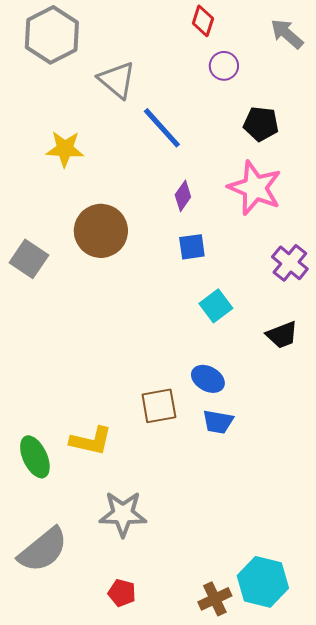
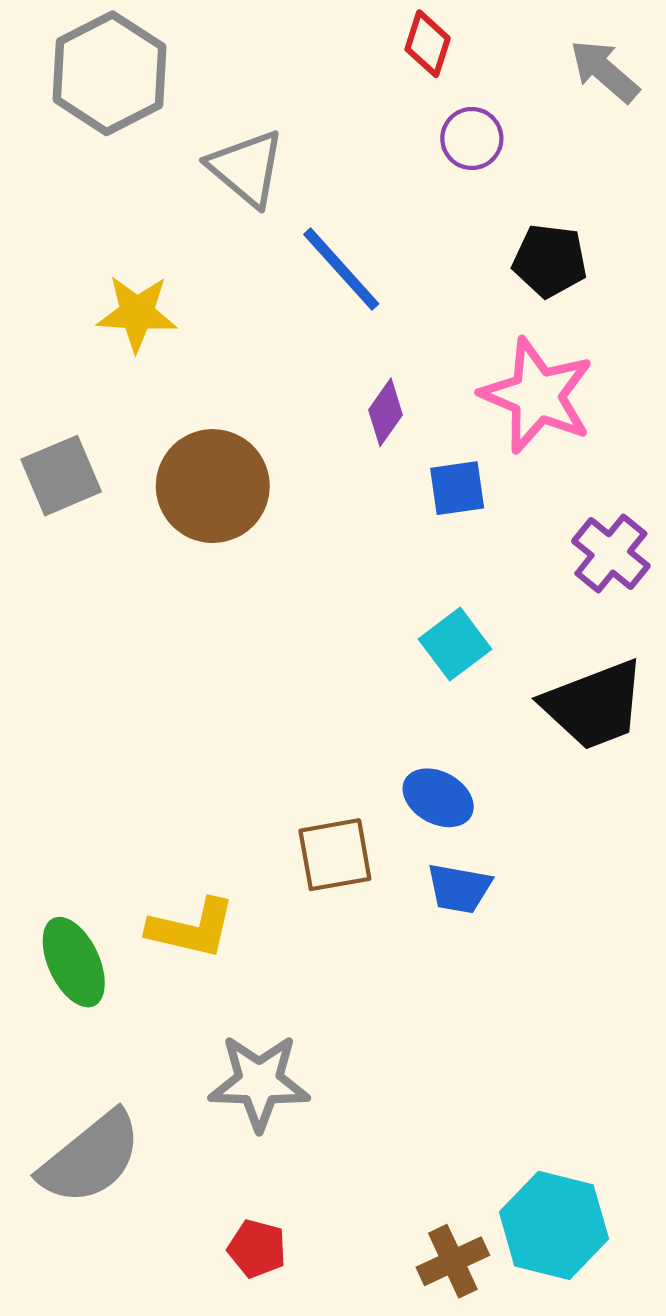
blue square: (192, 247) -> (457, 488), moved
gray square: (29, 259) -> (61, 476), moved, turned 33
black trapezoid: (282, 335) -> (594, 705), size x1.6

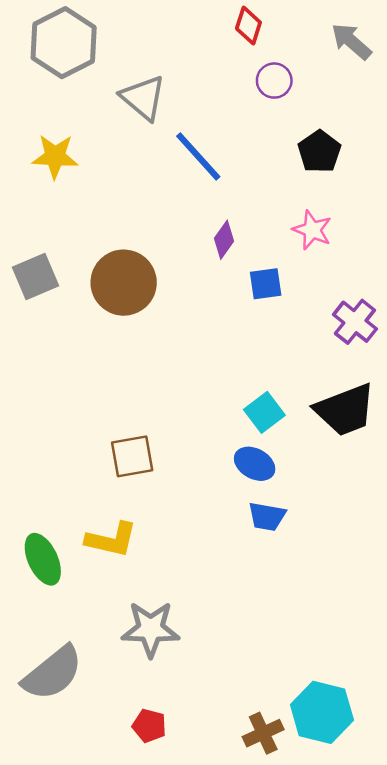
black pentagon: (550, 261) -> (319, 152), turned 30
yellow star: (137, 313) -> (55, 156), moved
pink star: (537, 395) -> (312, 230), size x0.6
cyan square: (455, 644) -> (264, 412), moved
brown square: (335, 855) -> (132, 456), moved

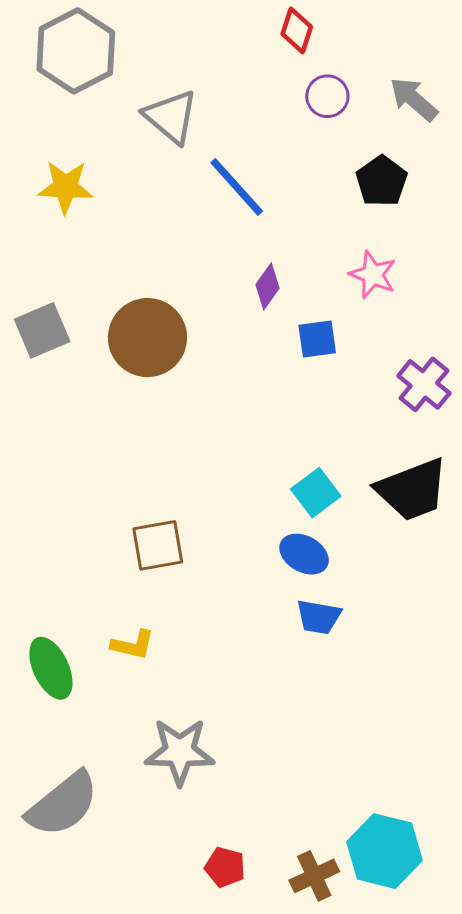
gray arrow: (351, 41) -> (414, 99), moved
yellow L-shape: (111, 540) -> (133, 645), size x0.7
red pentagon: (149, 726) -> (225, 867), moved

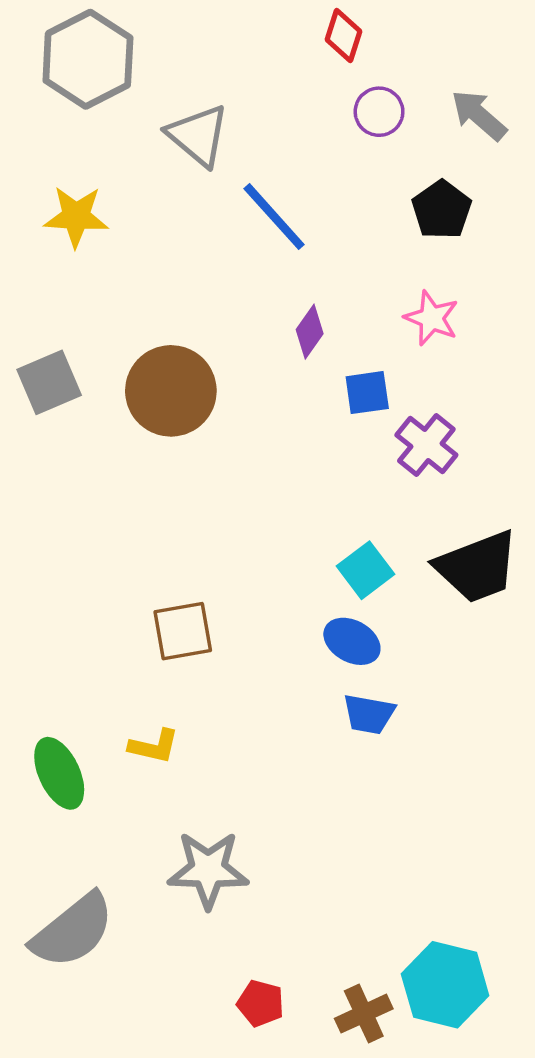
purple cross: (424, 384) -> (426, 445), moved

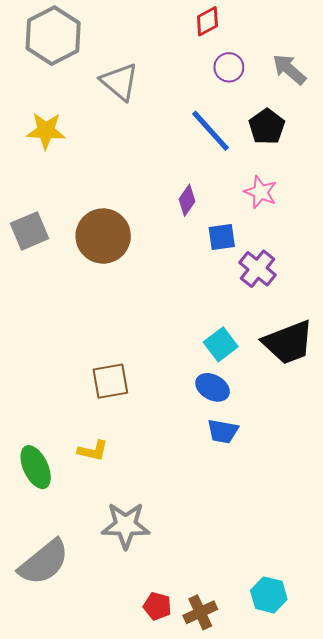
red diamond: (343, 36) -> (207, 21), turned 44
blue line: (274, 217) -> (210, 131), moved
cyan hexagon: (445, 985) -> (269, 595), size x0.7
brown cross: (364, 1014) -> (200, 612), moved

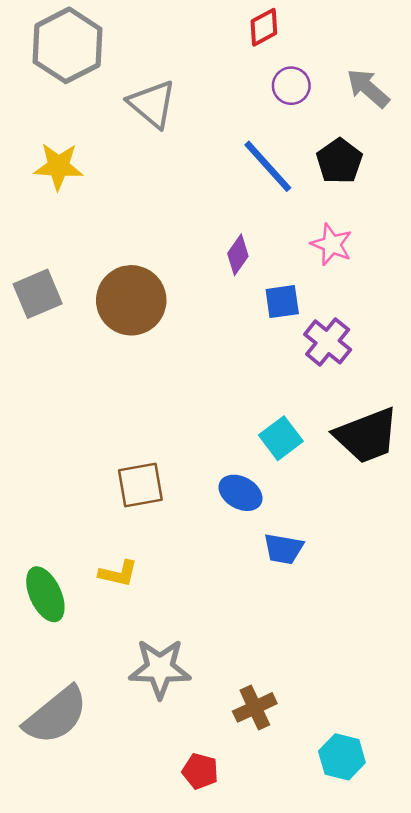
blue ellipse: (213, 387) -> (241, 493), moved
brown cross: (200, 612) -> (255, 707), moved

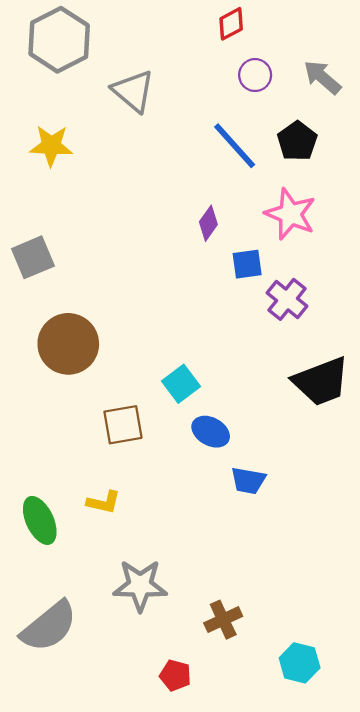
pink star: (332, 244) -> (290, 214), size x1.4
brown circle: (131, 300) -> (68, 344), moved
cyan square: (281, 438) -> (181, 384), moved

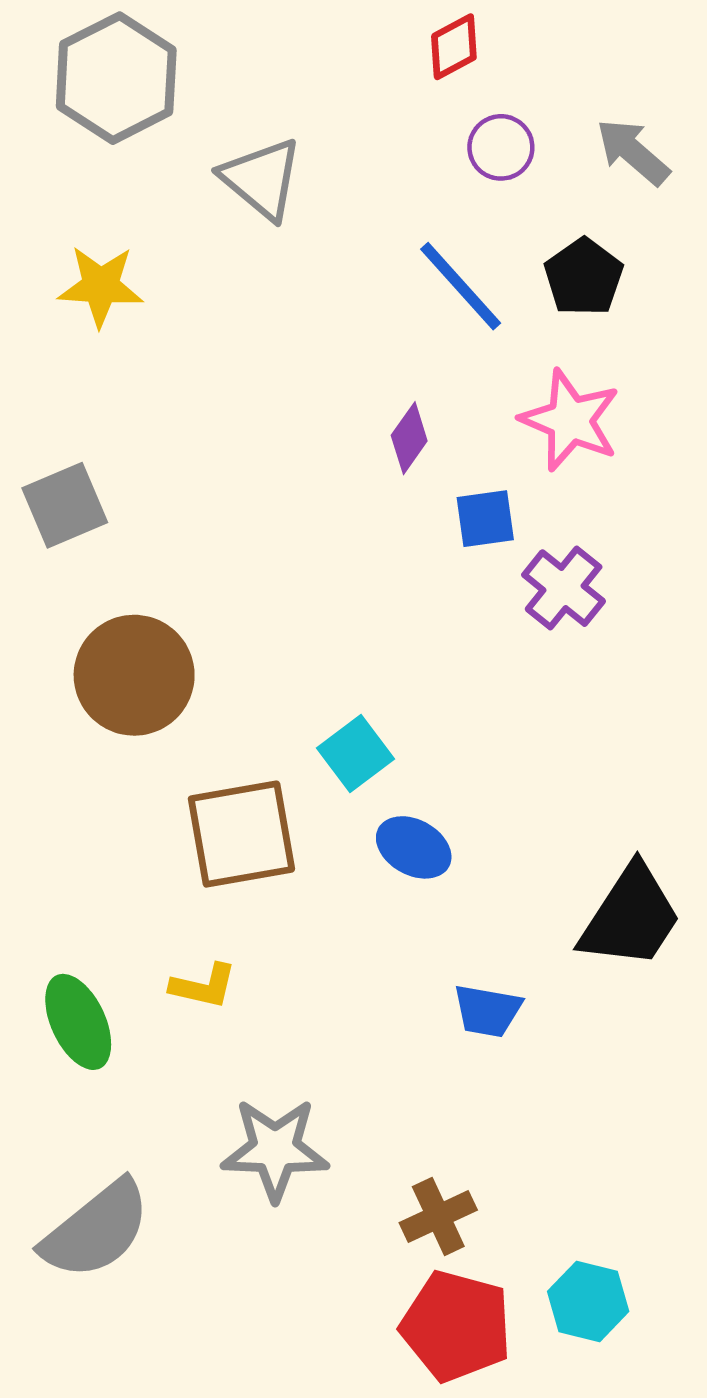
black trapezoid: (321, 381) -> (631, 917), moved, turned -36
brown square: (123, 425) -> (241, 834), size x1.4
blue trapezoid: (248, 481) -> (487, 1011), moved
red pentagon: (175, 675) -> (456, 1326), moved, size x1.8

